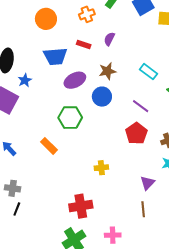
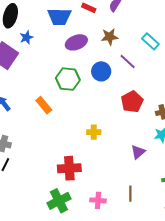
blue circle: (102, 97) -> (101, 71), moved
purple line: (141, 106) -> (128, 61), moved
brown line: (143, 209) -> (130, 194), moved

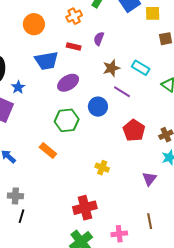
brown star: (110, 37) -> (111, 68), moved
yellow cross: (94, 132) -> (102, 168), turned 32

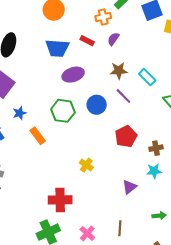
orange cross: (74, 16) -> (103, 17), moved
blue star: (18, 87) -> (20, 113), moved
pink cross: (119, 234) -> (87, 233), turned 35

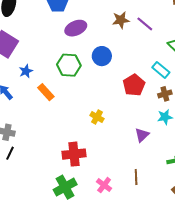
cyan rectangle: (147, 77) -> (161, 70), moved
purple line: (123, 96) -> (145, 24), moved

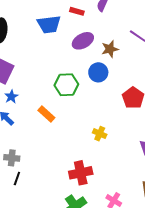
brown star: (121, 20) -> (110, 49), moved
purple ellipse: (76, 28) -> (83, 41), moved
blue star: (26, 71) -> (11, 97), moved

